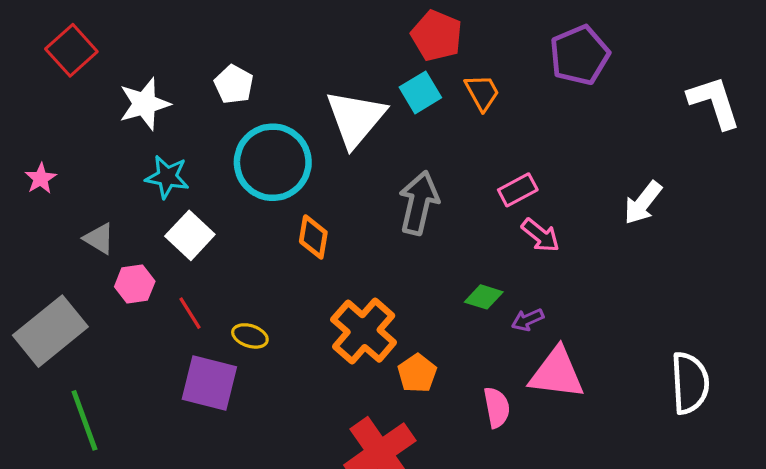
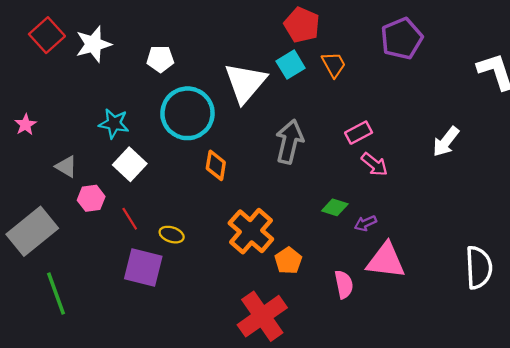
white pentagon: (234, 84) -> (160, 59), turned -30
white star: (144, 104) -> (93, 44), moved

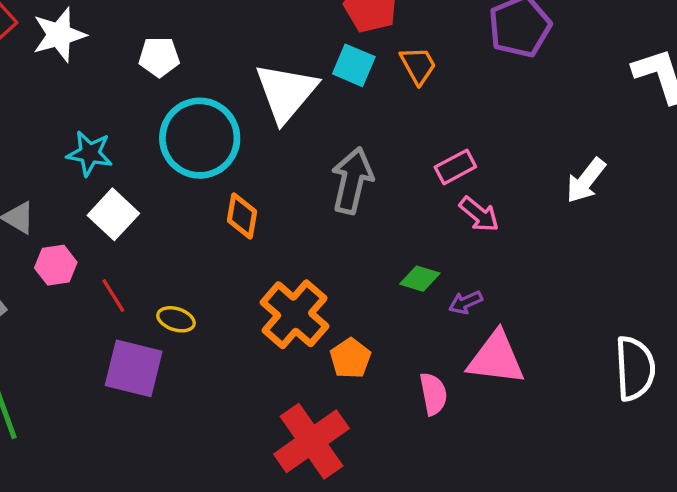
cyan square: (291, 65) -> (354, 65), turned -36

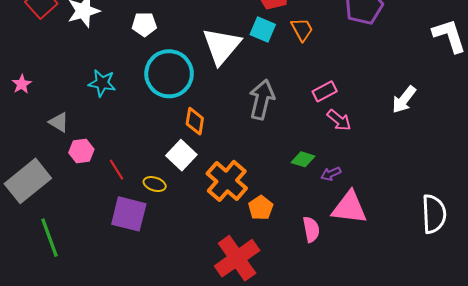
white square: (113, 214) -> (181, 155), moved

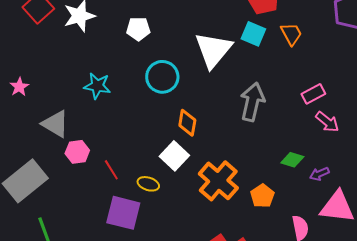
cyan circle: (169, 74) -> (162, 77), size x0.7
gray triangle: (59, 122) -> (55, 124), size x1.4
orange pentagon: (261, 208) -> (262, 196), moved

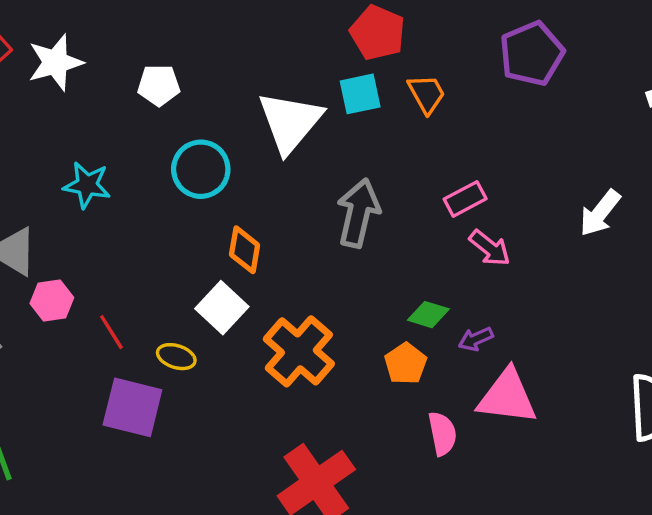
cyan square: (253, 34) -> (360, 94), turned -35
orange pentagon: (262, 196) -> (406, 364), moved

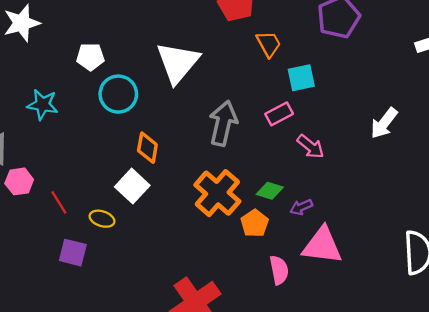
white pentagon: (159, 85) -> (90, 57), moved
cyan square: (360, 94) -> (301, 78), moved
pink rectangle: (465, 199) -> (279, 114), moved
orange cross: (299, 351) -> (217, 193), moved
purple square: (132, 407) -> (73, 253), size x0.7

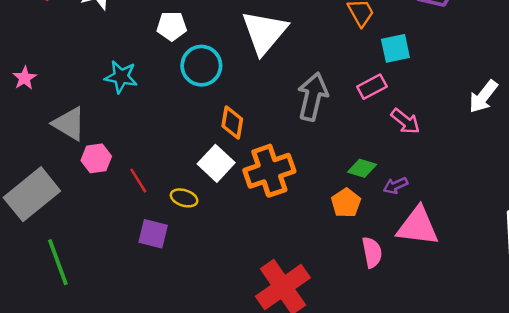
orange cross: (217, 193) -> (269, 171), moved, turned 30

